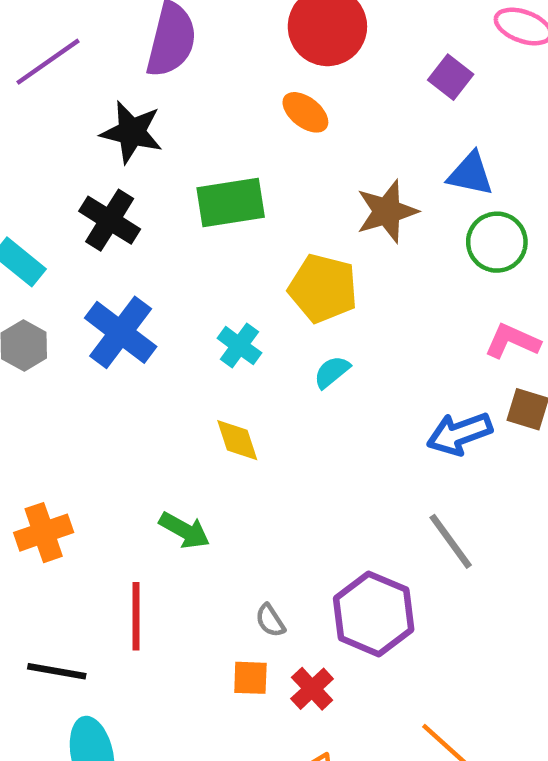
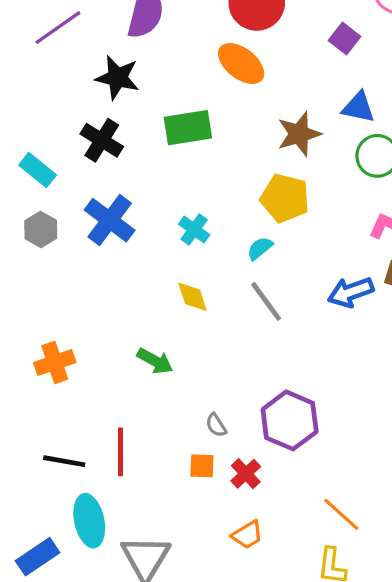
orange ellipse: (305, 112) -> (241, 64), size x1.4
yellow pentagon: (323, 288) -> (285, 198), moved
gray line: (451, 541) -> (266, 301), moved
red line: (136, 616) -> (121, 452), moved

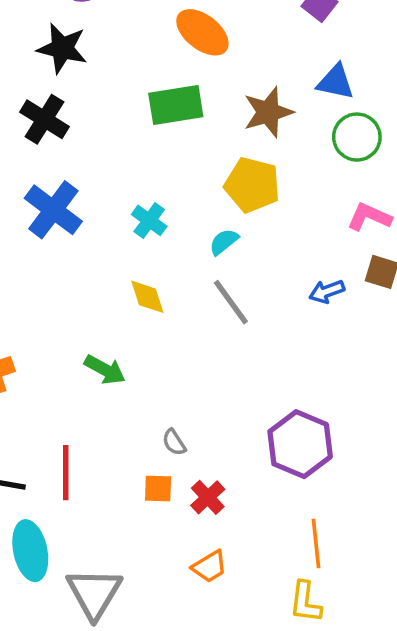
green rectangle: (188, 128) -> (176, 105), moved
blue arrow: (351, 292) -> (327, 291), size x0.7
purple hexagon: (290, 420) -> (300, 444), moved
orange line: (341, 514) -> (316, 544), turned 42

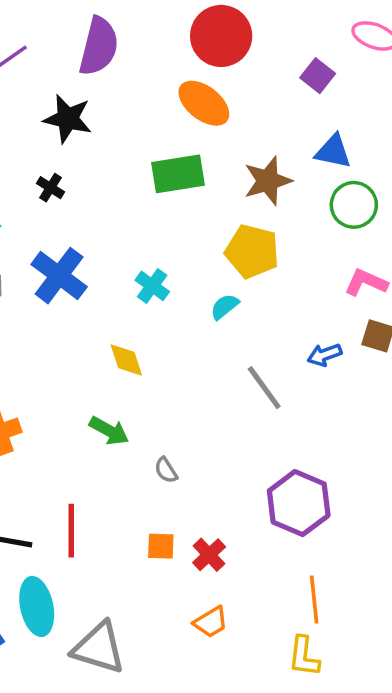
black cross: (44, 119) -> (50, 188), size x0.6
yellow diamond: (147, 297) -> (126, 360), moved
gray line: (231, 302) -> (264, 388), moved
gray semicircle: (174, 442) -> (166, 470), moved
gray triangle: (94, 593) -> (99, 648), turned -44

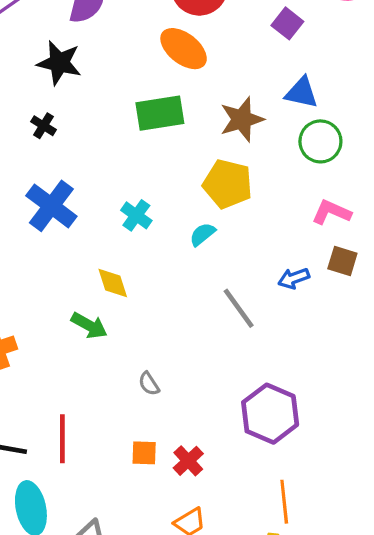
green arrow: (109, 431) -> (89, 326), moved

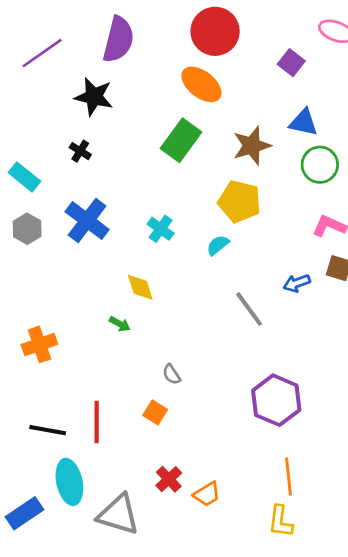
green rectangle: (160, 113) -> (181, 140), turned -45
green arrow: (89, 326) -> (120, 324), size x0.7
orange square: (144, 453) -> (155, 412), moved, turned 30
red cross: (188, 461) -> (169, 479), moved

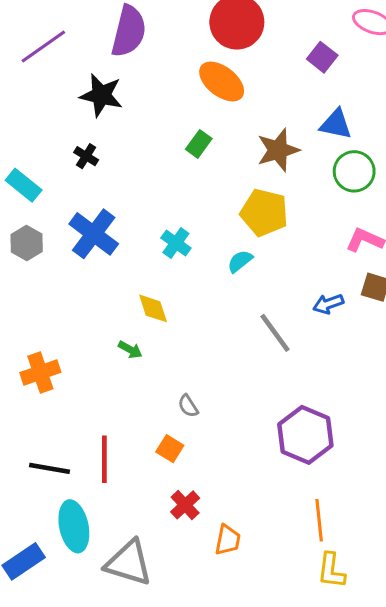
green rectangle: (181, 140) -> (199, 144), size x0.6
red cross: (169, 479) -> (185, 505), moved
orange trapezoid: (207, 494) -> (228, 540), turned -48
yellow L-shape: (280, 521) -> (331, 570), moved

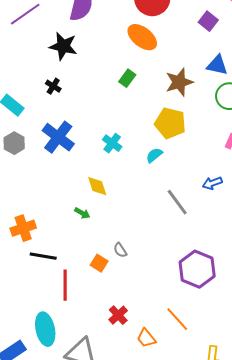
orange square: (170, 449) -> (99, 263), moved
black line: (49, 468) -> (43, 256), moved
orange line: (319, 520) -> (177, 319), moved, turned -36
orange trapezoid: (228, 540) -> (146, 338), turned 130

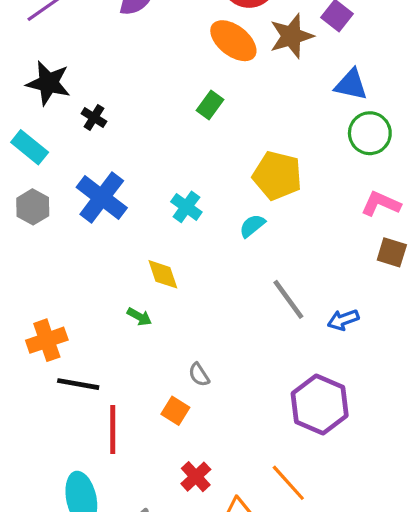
black star: (63, 46) -> (48, 83), moved
brown star: (179, 82) -> (291, 36), moved
blue arrow: (212, 183) -> (343, 320), moved
orange square: (99, 263) -> (175, 411), moved

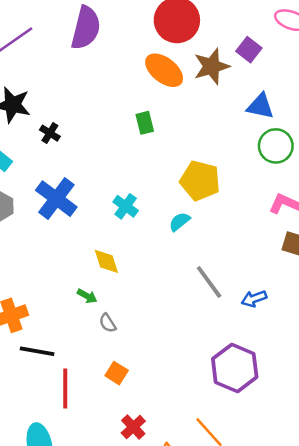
green rectangle: (210, 105) -> (145, 123), turned -50
gray semicircle: (199, 375) -> (108, 323), moved

